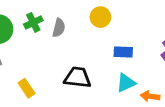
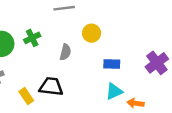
gray semicircle: (59, 28) -> (65, 52), moved
black trapezoid: (78, 77) -> (51, 87), moved

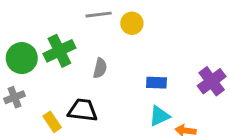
yellow circle: (92, 33) -> (132, 23), moved
green cross: (32, 38) -> (59, 51), size x1.5

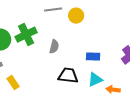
black trapezoid: (83, 110) -> (68, 76), moved
yellow rectangle: (52, 122) -> (13, 83), moved

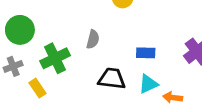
green cross: (26, 35) -> (55, 58), moved

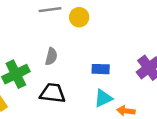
black trapezoid: (112, 79) -> (53, 93), moved

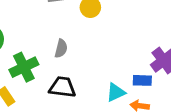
blue rectangle: (101, 69) -> (142, 80), moved

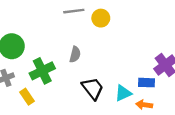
black trapezoid: (62, 87) -> (93, 88), moved, turned 45

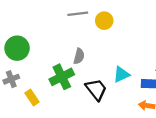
green cross: (42, 71) -> (62, 77), moved
cyan triangle: (123, 93) -> (121, 75), moved

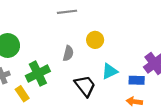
yellow circle: (104, 21) -> (95, 40), moved
green cross: (62, 77) -> (38, 74), moved

